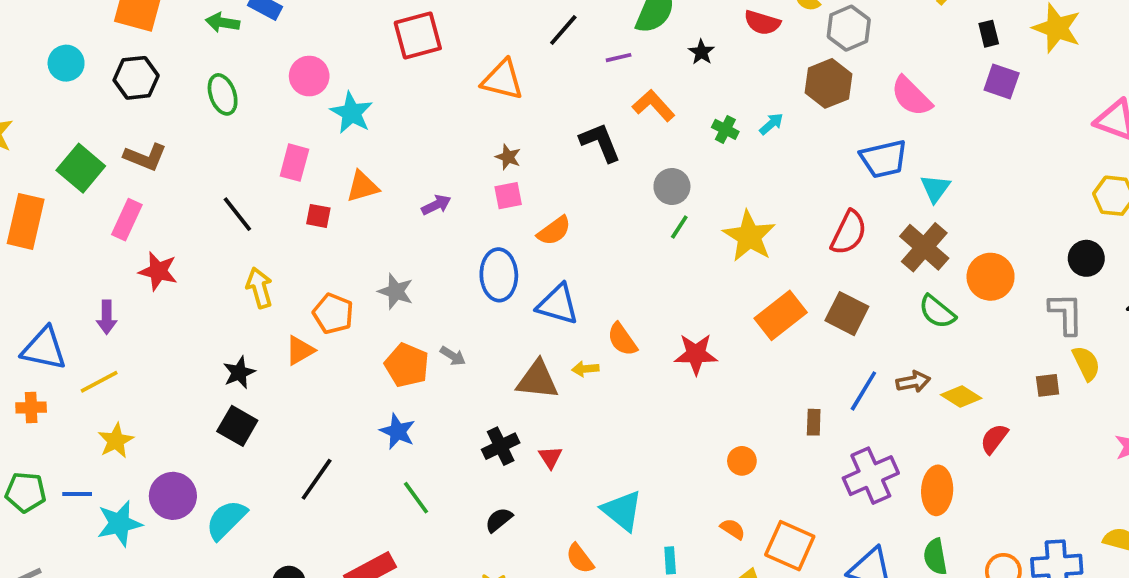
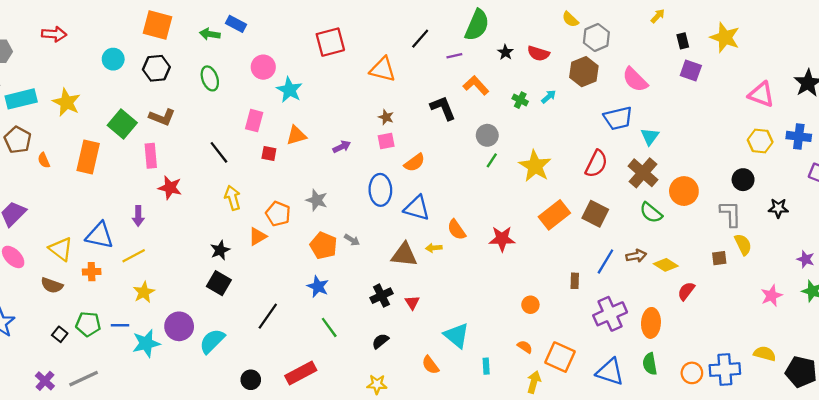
red semicircle: (762, 23) -> (538, 53), moved
pink rectangle: (127, 220) -> (151, 156), turned -30

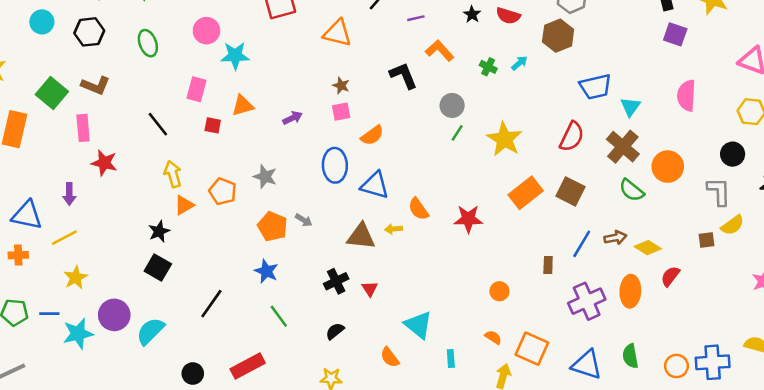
pink semicircle: (635, 80) -> (686, 95), moved, turned 48
cyan star: (289, 90) -> (235, 56), turned -30
orange triangle: (258, 236) -> (184, 205), moved
yellow semicircle: (743, 244) -> (733, 225), turned 80
orange ellipse: (651, 323) -> (630, 291), moved

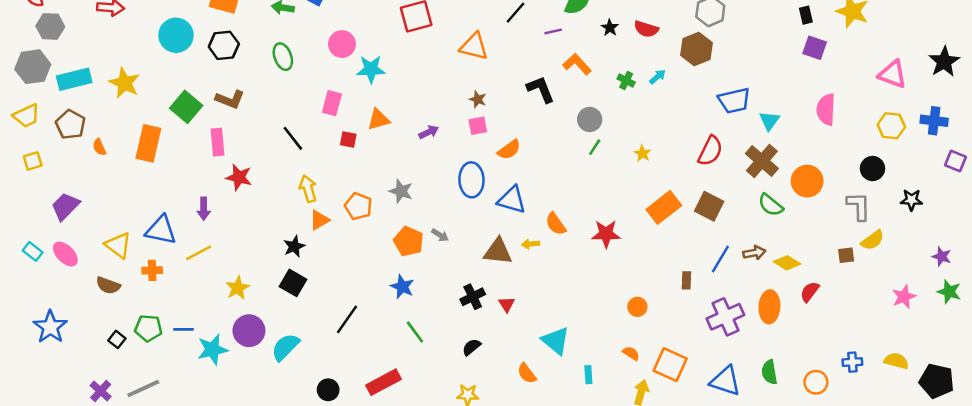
cyan circle: (42, 22) -> (176, 35), size x1.4
yellow star: (504, 139) -> (642, 153), size x0.5
yellow star: (76, 278) -> (238, 288), moved
blue cross: (713, 362) -> (852, 362), moved, size x0.6

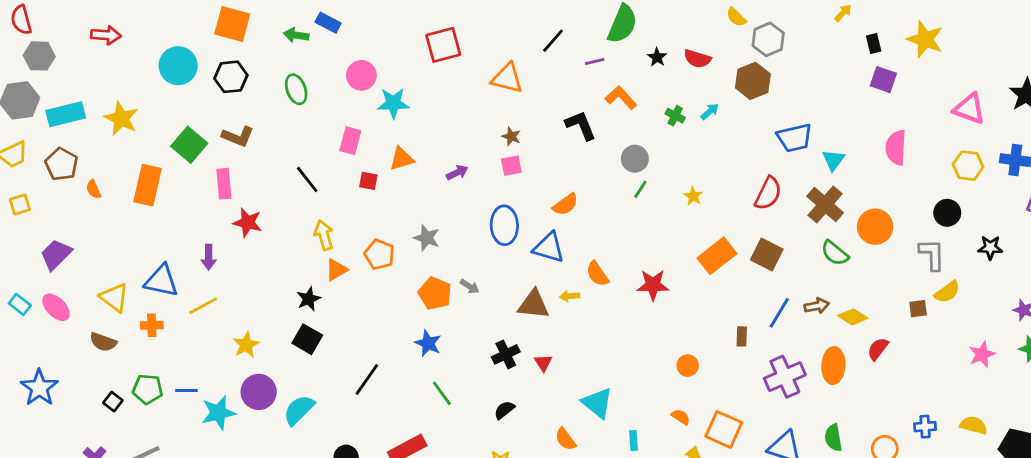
orange semicircle: (509, 150) -> (565, 204), moved

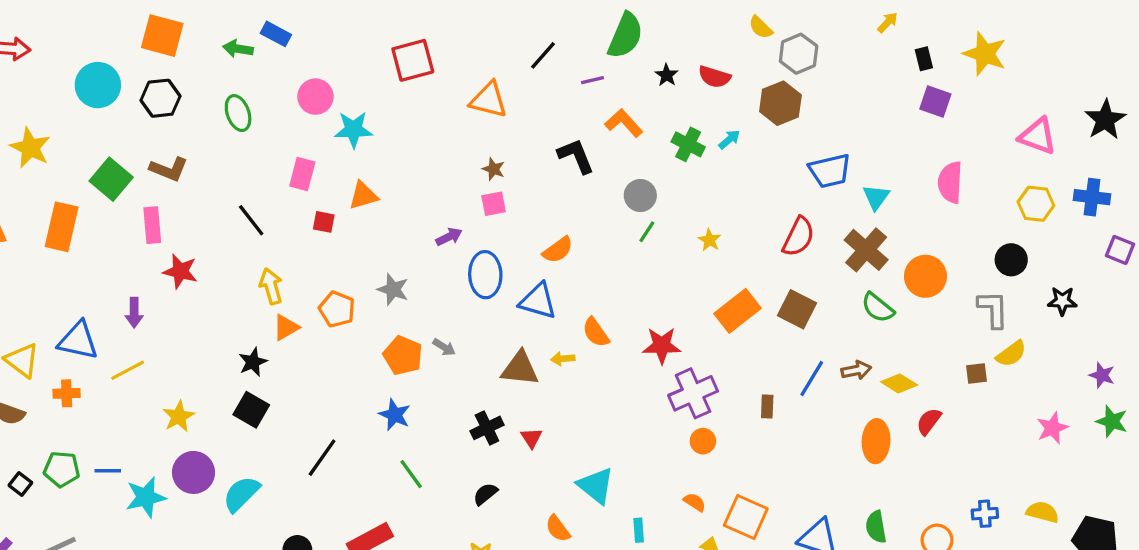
green cross: (675, 116) -> (688, 144), size x1.4
purple arrow: (457, 173) -> (449, 237), moved
purple cross: (785, 377) -> (693, 393), moved

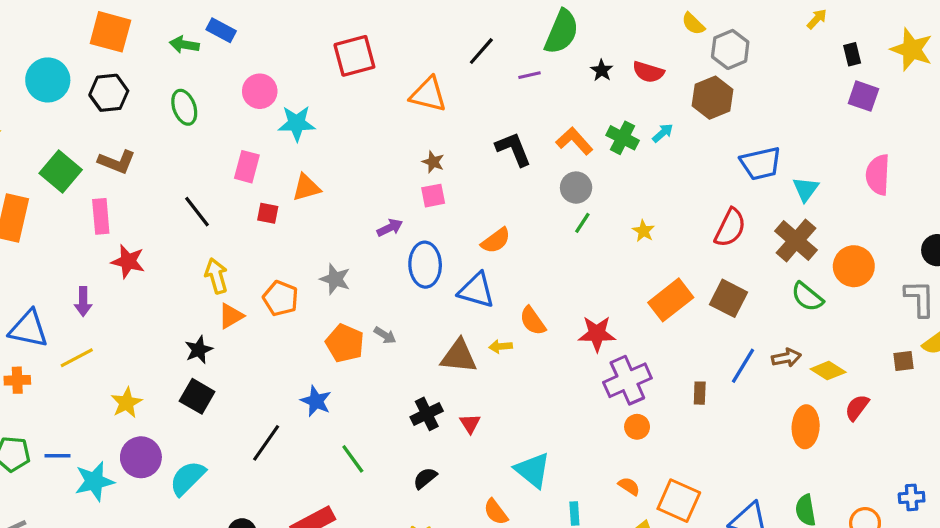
orange L-shape: (624, 123) -> (574, 141), moved
blue star: (395, 415) -> (316, 401), moved

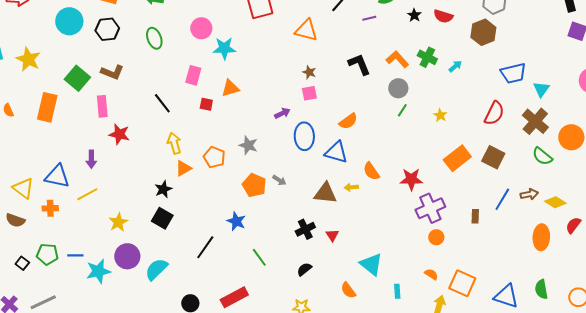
cyan arrow: (663, 133) -> (455, 66), moved

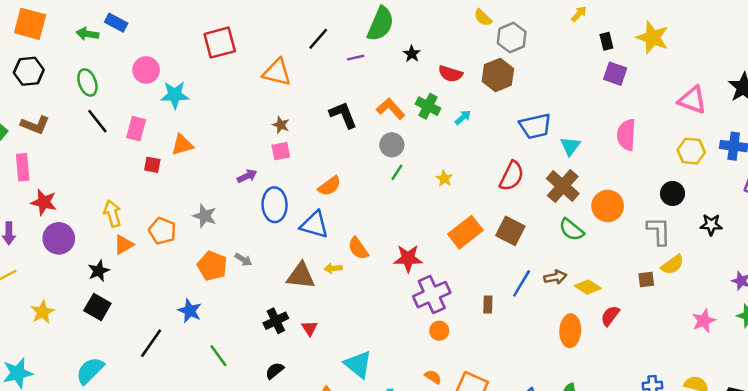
red semicircle: (443, 16) -> (450, 74), moved
black line: (162, 103) -> (97, 121), moved
purple circle: (127, 256) -> (59, 238), moved

